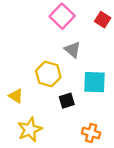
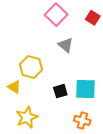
yellow hexagon: (48, 74) -> (31, 67), moved
cyan square: (95, 82) -> (85, 89), moved

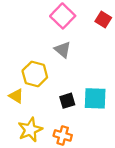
gray triangle: (66, 45) -> (63, 50), moved
orange cross: (82, 120) -> (63, 135), moved

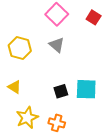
yellow hexagon: (35, 74) -> (20, 48), moved

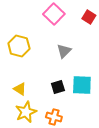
gray triangle: (57, 45) -> (64, 51), moved, turned 35
yellow triangle: (14, 87) -> (20, 89), moved

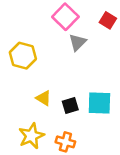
gray triangle: (64, 51) -> (78, 42), moved
yellow triangle: (20, 89) -> (44, 98), moved

